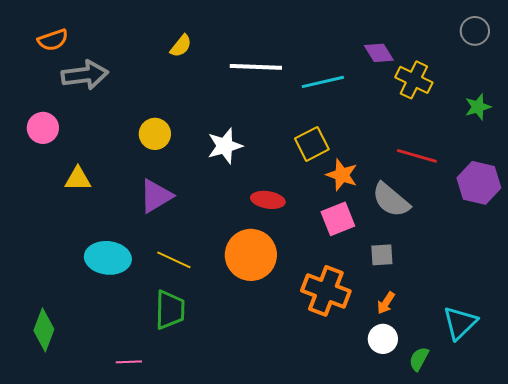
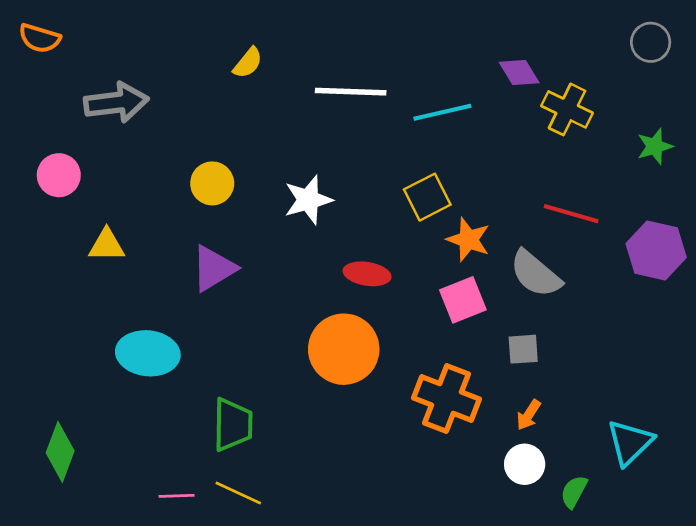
orange semicircle: (53, 40) -> (40, 38), moved, turned 36
yellow line: (174, 260) -> (238, 493), moved

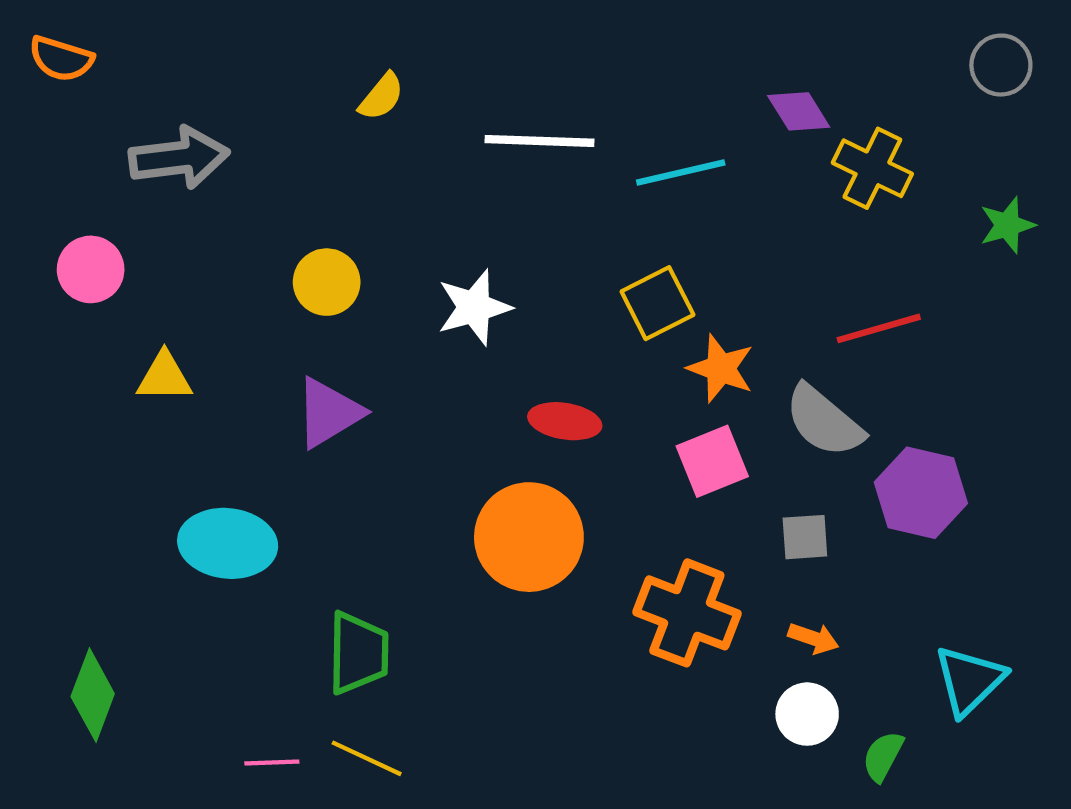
red line: (571, 214) -> (879, 328), turned -32
purple hexagon: (656, 251) -> (921, 493), moved
orange arrow: (529, 415) -> (813, 638), turned -104

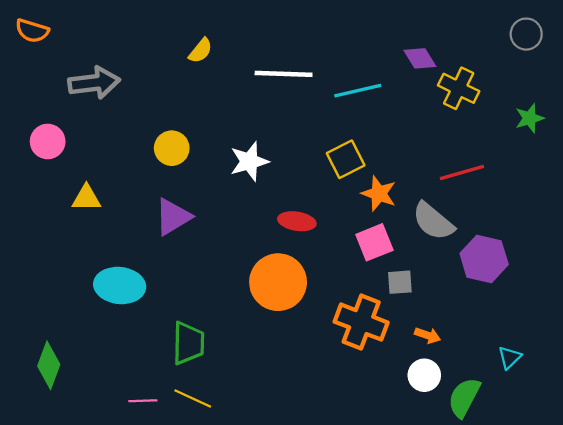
gray square: (805, 537) -> (400, 282), moved
cyan triangle: (969, 680) -> (510, 358), size x0.6
green semicircle: (883, 756) -> (464, 397), size x1.5

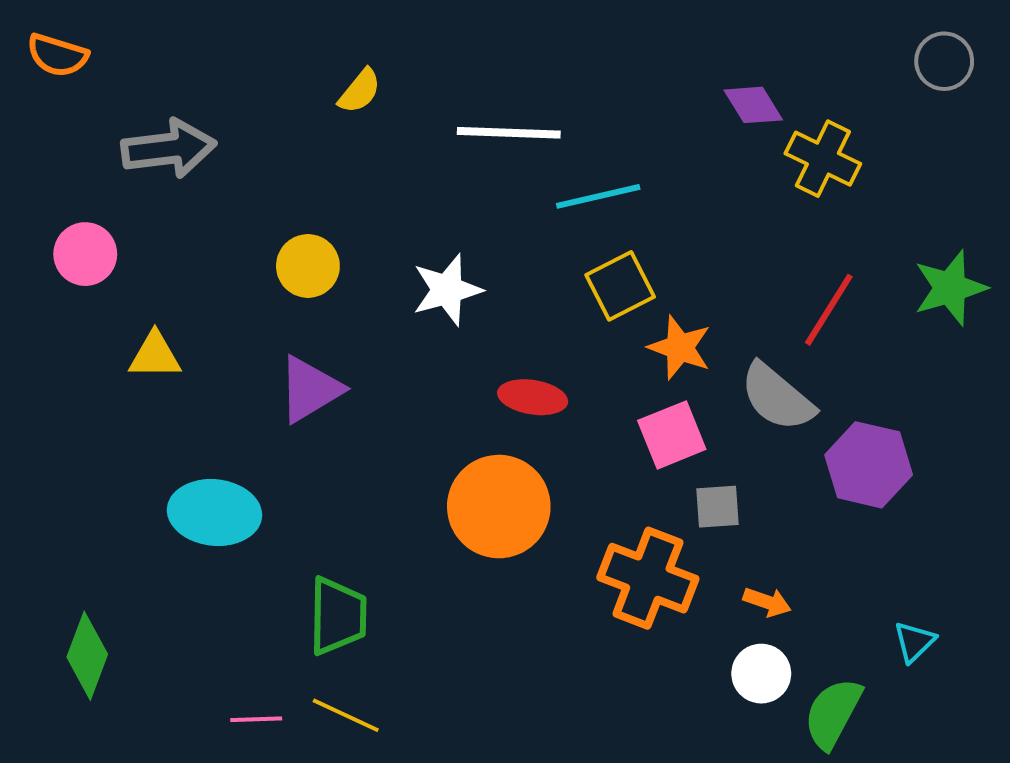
cyan line: (358, 91) -> (598, 196), moved
green star: (530, 118) -> (950, 288), moved, size x1.4
red line: (462, 173) -> (829, 310), turned -42

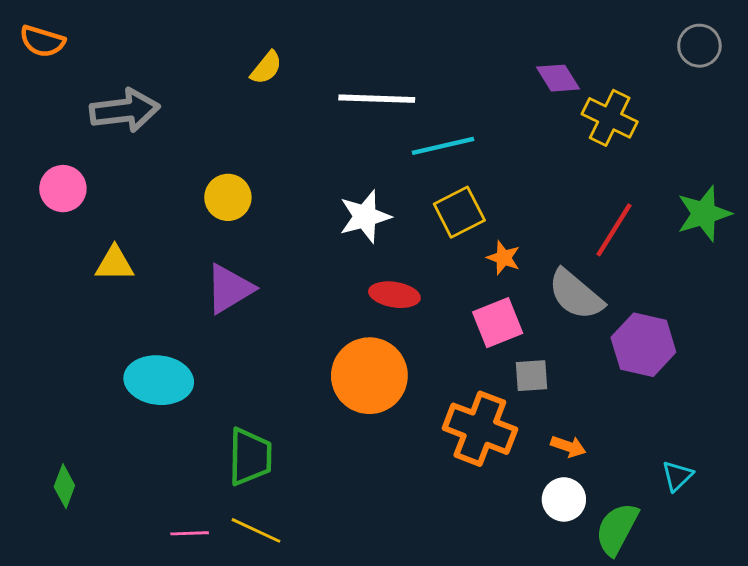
white star: (447, 290) -> (365, 217), moved
orange star: (680, 348) -> (503, 258), size x0.7
green diamond: (87, 656) -> (64, 486), size x0.7

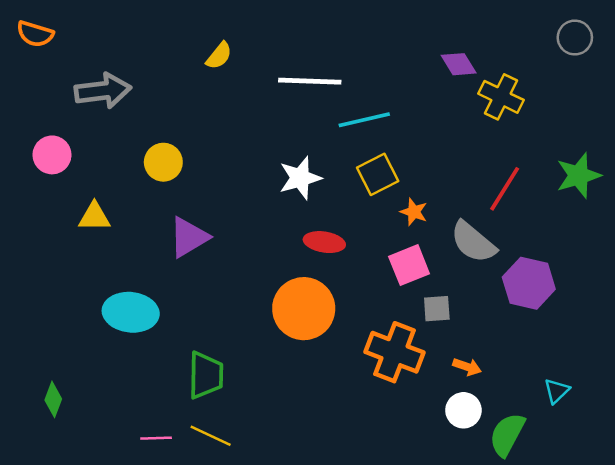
yellow circle: (228, 197) -> (163, 162), moved

